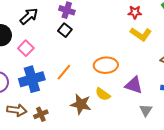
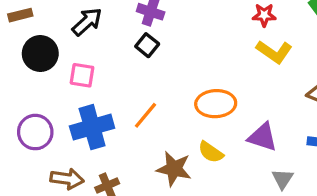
pink square: (26, 48) -> (82, 75), turned -35

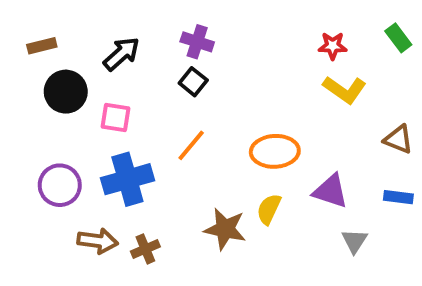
orange line: (146, 115) -> (191, 145), moved
yellow semicircle: (211, 152) -> (269, 209), turned 80

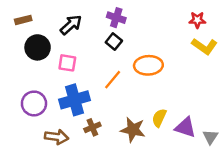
orange ellipse: (275, 151) -> (148, 65), moved
purple triangle: (331, 191) -> (185, 127), moved
brown cross: (145, 249) -> (92, 127), moved

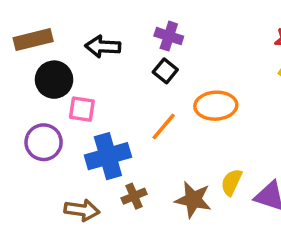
brown rectangle: (23, 20) -> (33, 40), size x1.5
black arrow: (71, 25) -> (103, 47), turned -135
pink square: (67, 63) -> (82, 109), moved
purple circle: (34, 103) -> (44, 142), moved

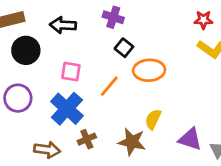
black square: (165, 71) -> (124, 48), moved
pink square: (82, 109) -> (71, 72), moved
blue cross: (108, 156) -> (67, 109), turned -32
yellow semicircle: (231, 182) -> (153, 119), moved

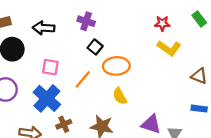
yellow semicircle: (153, 119) -> (120, 96), moved, turned -54

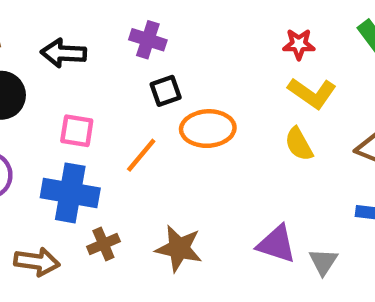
black square: (95, 47) -> (166, 91), turned 32
yellow semicircle: (120, 96) -> (299, 144), moved
blue cross: (47, 98) -> (70, 193), turned -32

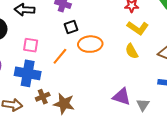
brown star: (179, 248) -> (64, 104), moved

